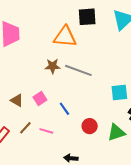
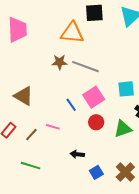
pink square: (40, 99) -> (94, 97), moved, size x1.5
brown triangle: (17, 100) -> (24, 96), size x1.5
brown line: (25, 128) -> (31, 135), moved

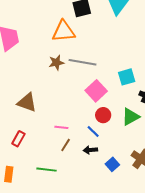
blue line: (71, 105) -> (93, 131), moved
brown line: (31, 135) -> (66, 145), moved

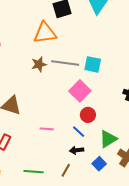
cyan square: (127, 77) -> (93, 64), moved, turned 30
green triangle: (131, 117) -> (108, 139), moved
brown line: (66, 145) -> (66, 170), moved

